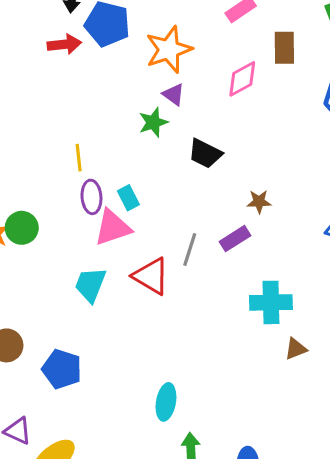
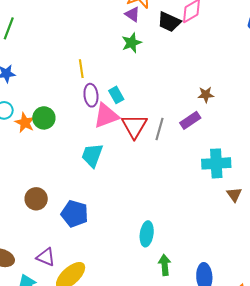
purple triangle: (174, 94) -> (132, 14), moved
black trapezoid: (205, 153) -> (169, 22), moved
red triangle: (151, 276) -> (134, 126), moved, turned 32
brown triangle: (296, 349) -> (234, 195), turned -42

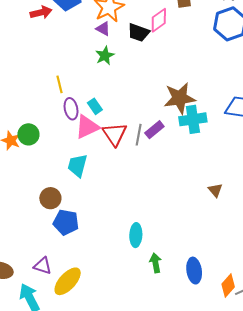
brown star: (206, 95) -> (180, 98), size x2.0
purple rectangle: (190, 120) -> (154, 130), moved
cyan cross: (216, 163) -> (193, 119), moved
brown circle: (36, 199) -> (50, 198), moved

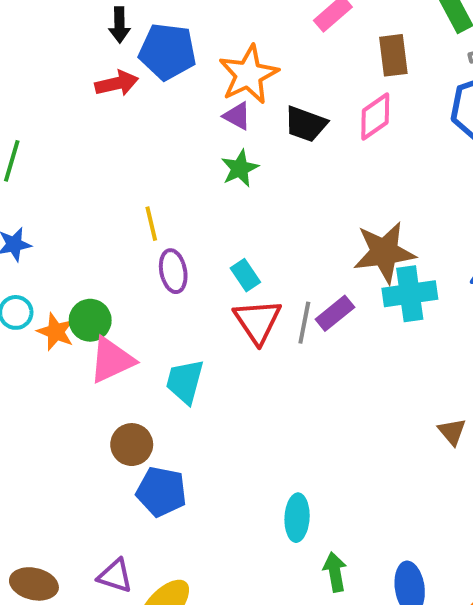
pink diamond: (159, 20) -> (375, 117), moved
cyan rectangle: (95, 106) -> (245, 275), moved
pink triangle: (87, 127) -> (112, 360), moved

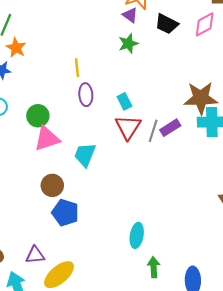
orange star: (56, 332) -> (16, 48), moved
purple triangle: (115, 576) -> (35, 255), turned -30

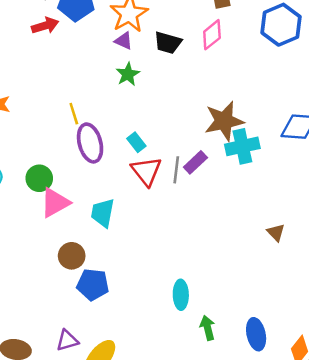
purple ellipse: (86, 95) -> (90, 143), size x1.4

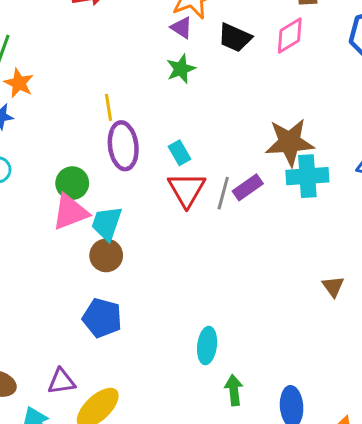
green circle: (39, 178) -> (72, 183), moved
cyan trapezoid: (103, 213) -> (107, 223), moved
brown circle: (72, 256) -> (106, 255), moved

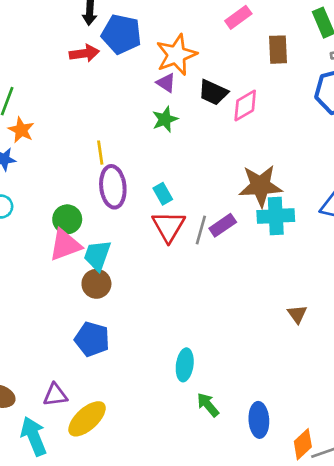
pink diamond: (290, 35) -> (245, 105), moved
green arrow: (234, 390) -> (208, 405), turned -35

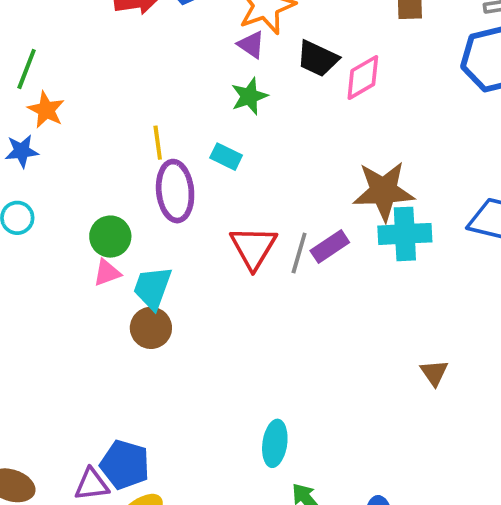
cyan rectangle: (163, 194) -> (226, 157), moved, turned -35
pink triangle: (65, 245) -> (107, 273), size x0.6
blue pentagon: (92, 339) -> (125, 465), moved

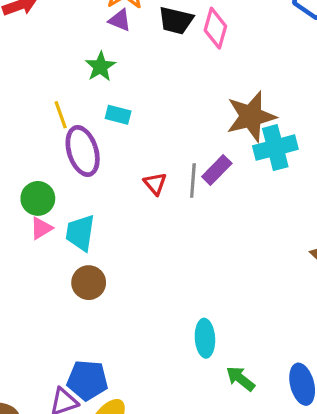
pink diamond: (363, 77) -> (215, 28), turned -33
green star: (249, 96) -> (100, 67), moved
red triangle: (253, 247) -> (155, 184), size x0.6
brown circle: (151, 328) -> (89, 283), moved

